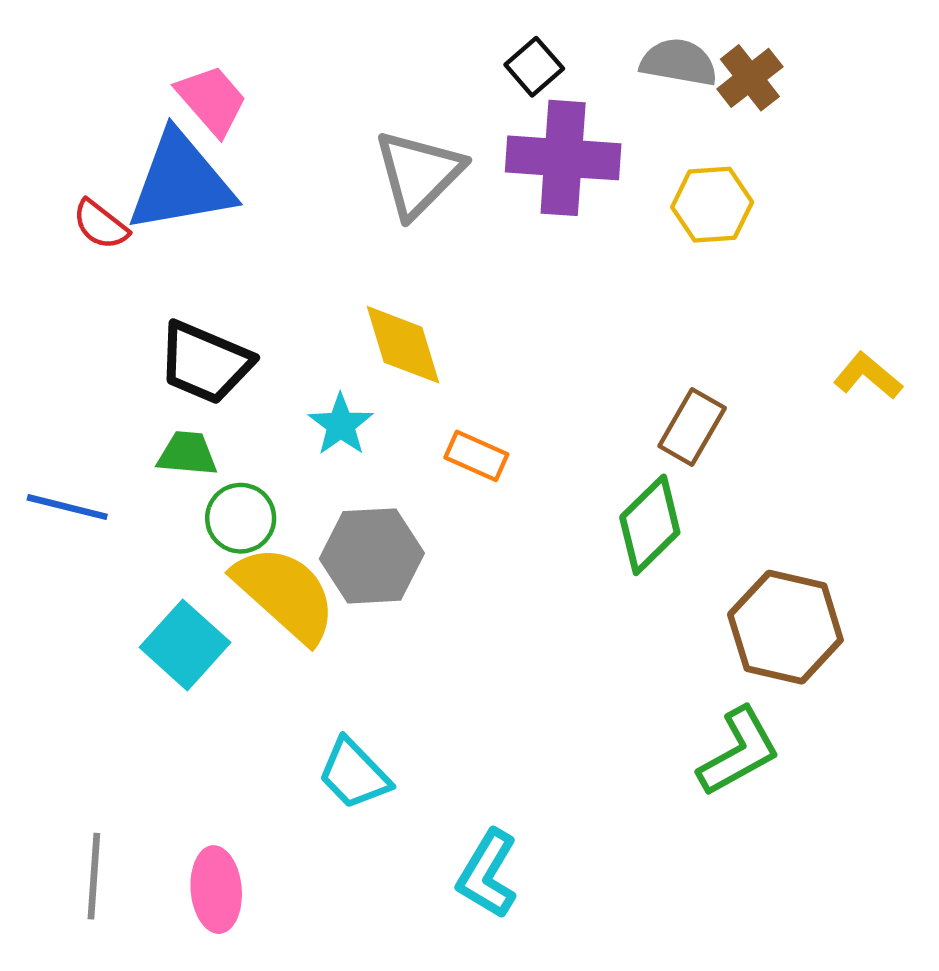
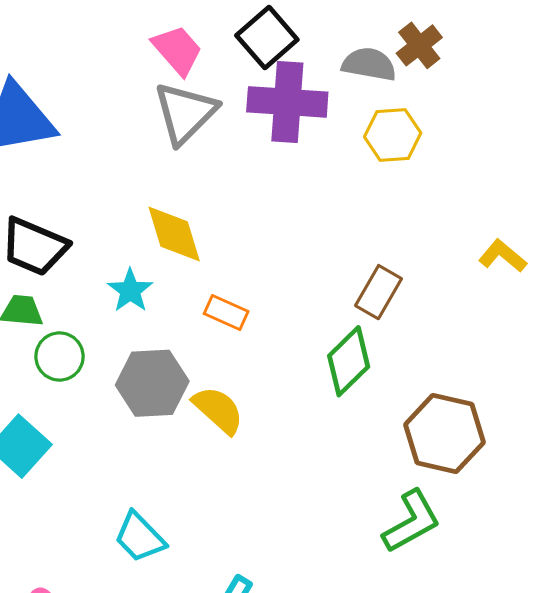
gray semicircle: (679, 62) -> (369, 64), moved
black square: (534, 67) -> (267, 38), size x1.5
pink trapezoid: (212, 100) -> (177, 50), moved
yellow semicircle: (285, 594) -> (218, 410), moved, size x0.7

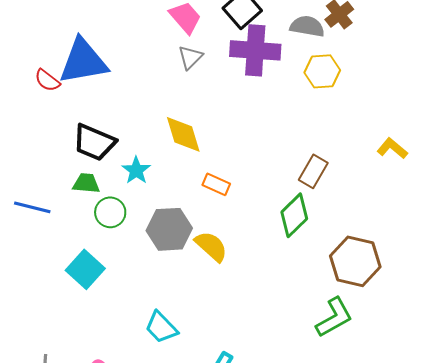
gray triangle: (185, 113) -> (190, 57), size x0.6
cyan star: (130, 291) -> (136, 170), moved

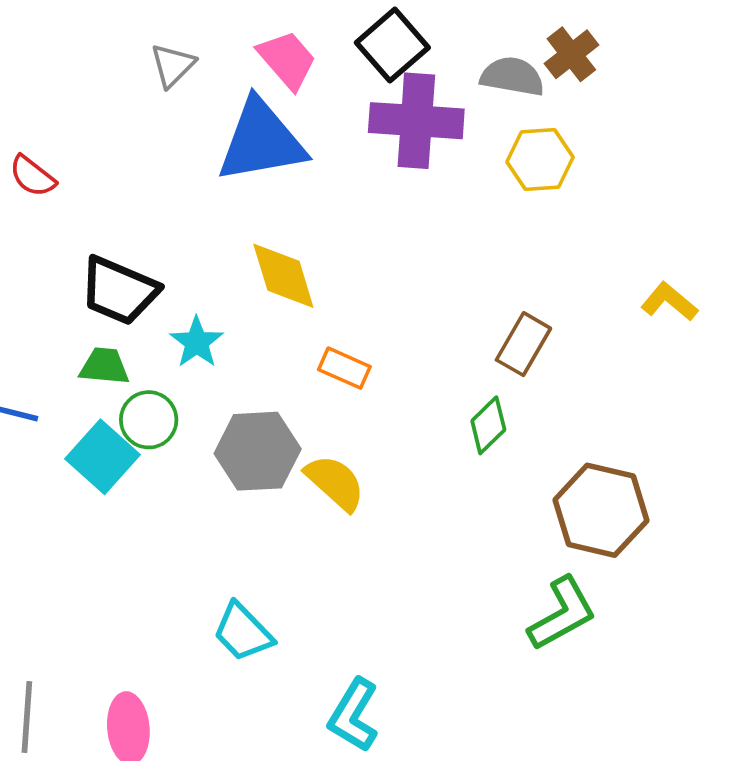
gray triangle: (190, 57) -> (173, 65), moved
blue triangle: (83, 61) -> (261, 141), moved
green diamond: (294, 215) -> (488, 425), size x0.7
cyan square: (85, 269) -> (103, 457), moved

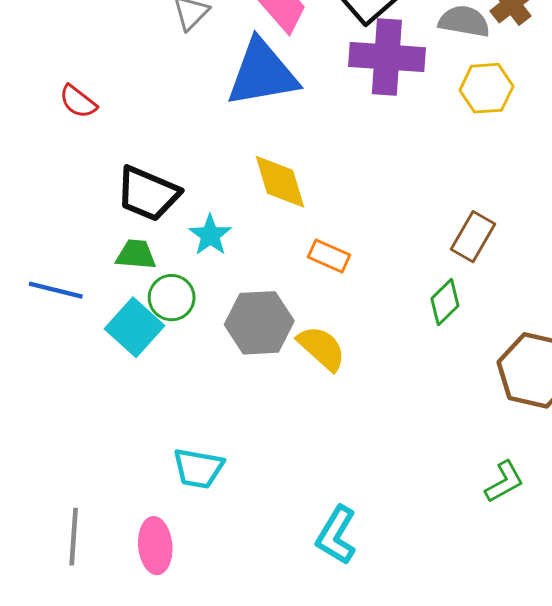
green L-shape: (562, 614) -> (504, 482), moved, size x0.7
cyan trapezoid: (243, 632) -> (198, 468), moved, turned -36

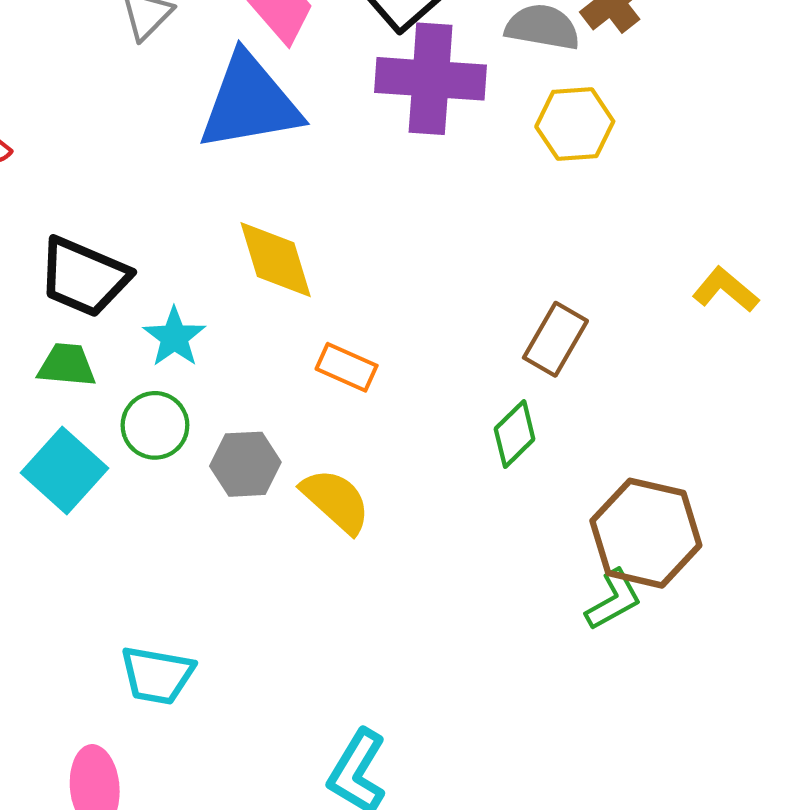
green circle: (172, 298) -> (155, 425), moved
gray hexagon: (259, 323) -> (245, 464), size x0.7
green L-shape: (504, 482) -> (614, 600), moved

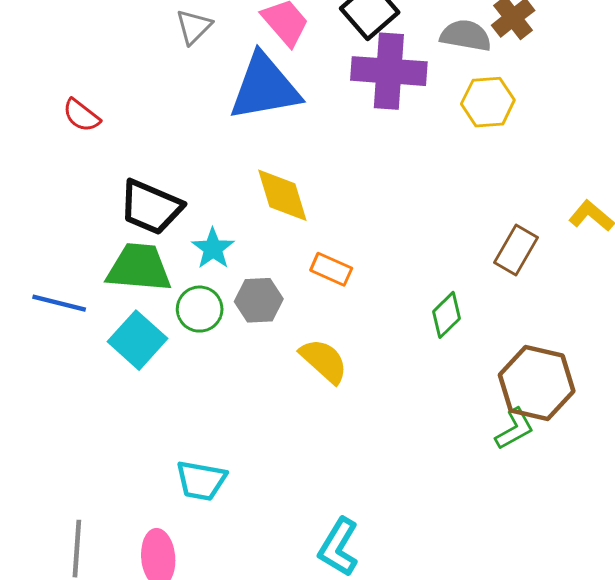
brown rectangle: (555, 339) -> (516, 250), moved
green trapezoid: (67, 365) -> (139, 268), size x1.6
gray hexagon: (245, 464) -> (259, 300), moved

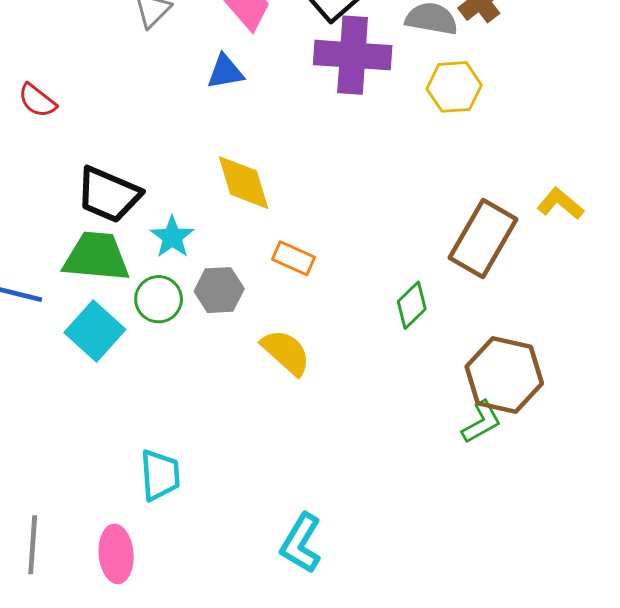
blue triangle: (265, 87) -> (225, 72), size x0.5
brown rectangle: (516, 250) -> (483, 239), size x1.5
cyan trapezoid: (201, 481) -> (160, 475), turned -104

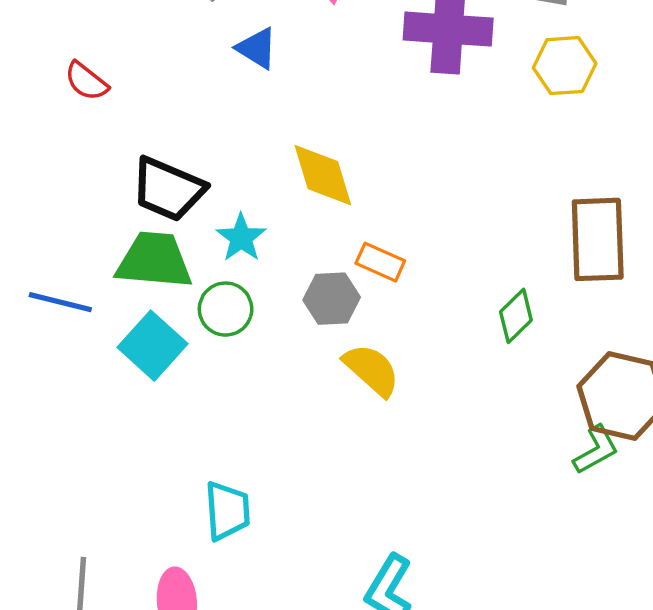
blue triangle: (225, 72) -> (257, 48), moved, turned 42
brown rectangle: (483, 239) -> (598, 239), turned -32
gray hexagon: (219, 290) -> (332, 299), moved

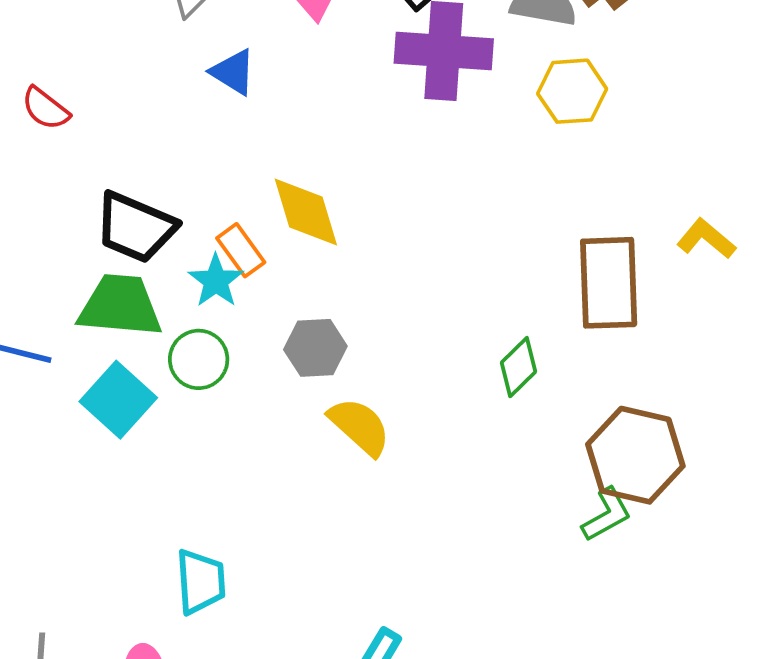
orange rectangle: (380, 262) -> (241, 250), moved, turned 30

